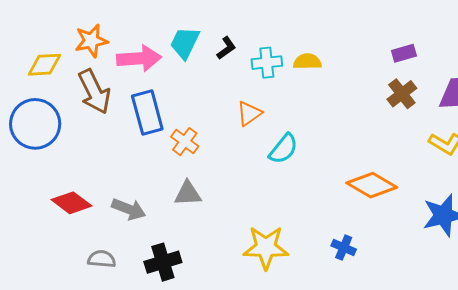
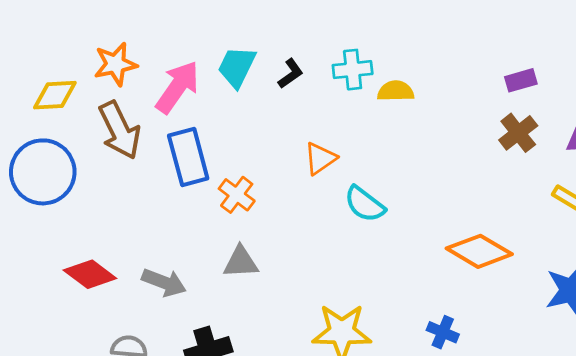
pink arrow: (139, 58) -> (177, 87), turned -51
cyan cross: (267, 63) -> (353, 70), moved
cyan semicircle: (283, 149) -> (365, 204), turned 88

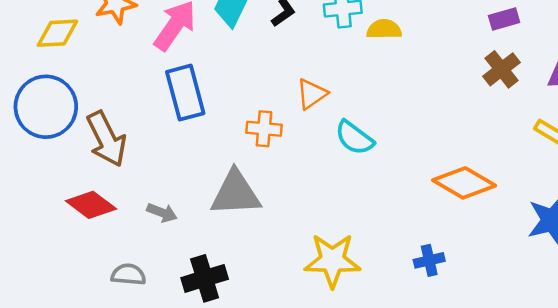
brown arrow: (120, 130) -> (106, 139), moved
orange cross: (237, 195) -> (264, 129), moved, turned -32
gray triangle: (241, 262) -> (236, 193), size x1.5
gray arrow: (164, 282) -> (162, 213), size x0.7
blue cross: (443, 332) -> (429, 260), turned -36

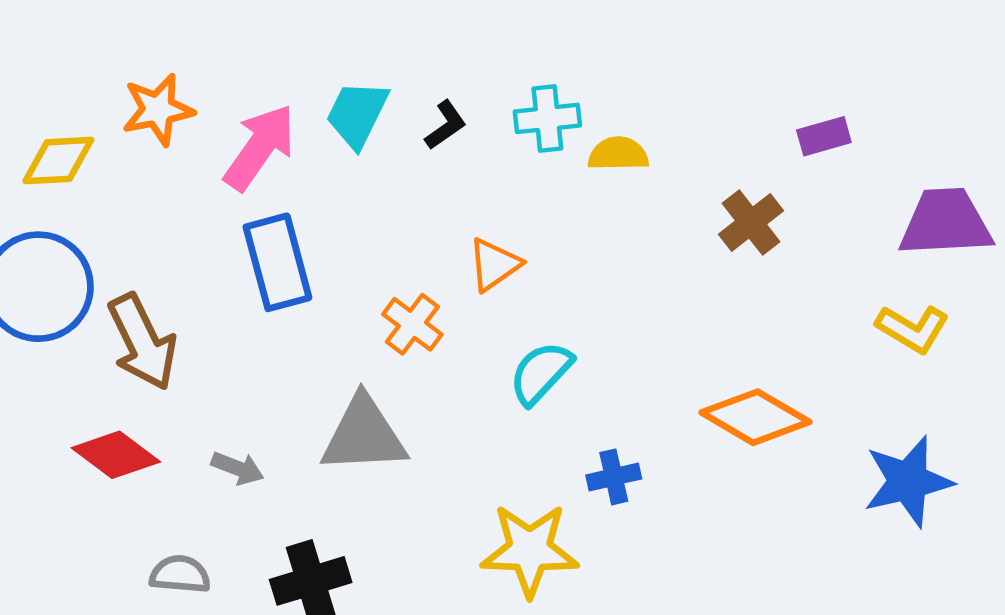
brown cross: (501, 69) -> (751, 222), moved
orange cross: (264, 129) -> (412, 324), turned 32
cyan semicircle: (354, 138) -> (541, 373), moved, turned 96
blue cross: (429, 260) -> (614, 477), moved

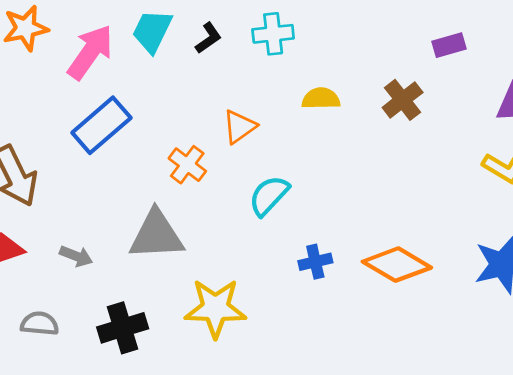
yellow semicircle: (618, 154) -> (321, 99), moved
blue rectangle: (277, 262) -> (101, 125), turned 64
orange diamond: (755, 417) -> (397, 265), moved
yellow star: (530, 550) -> (215, 308), moved

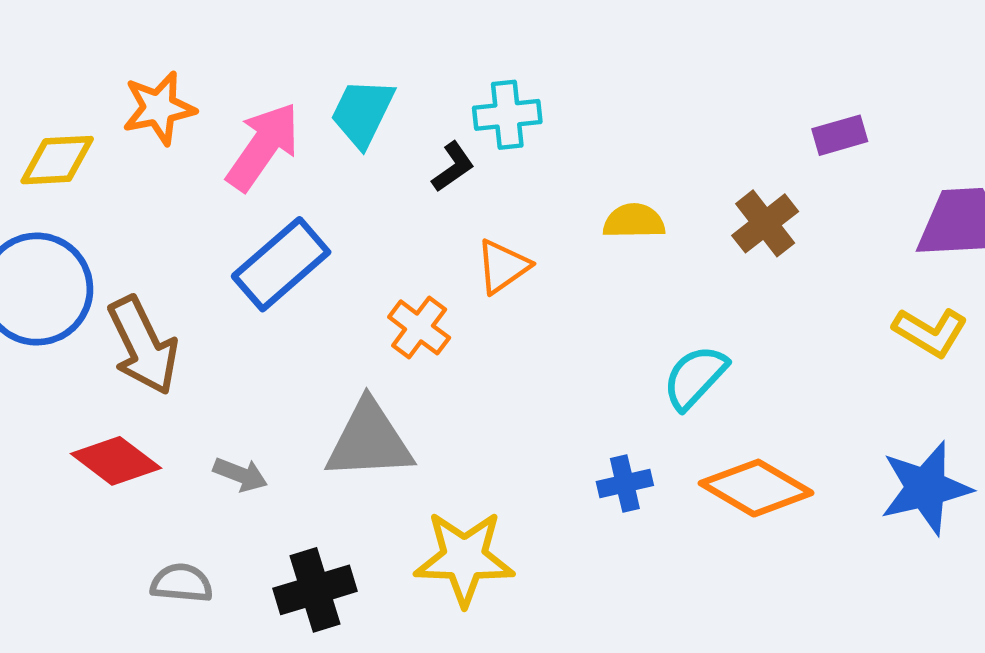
cyan cross: (273, 34) -> (507, 115), moved
black L-shape: (208, 38) -> (453, 167), moved
cyan semicircle: (269, 196) -> (695, 377), moved

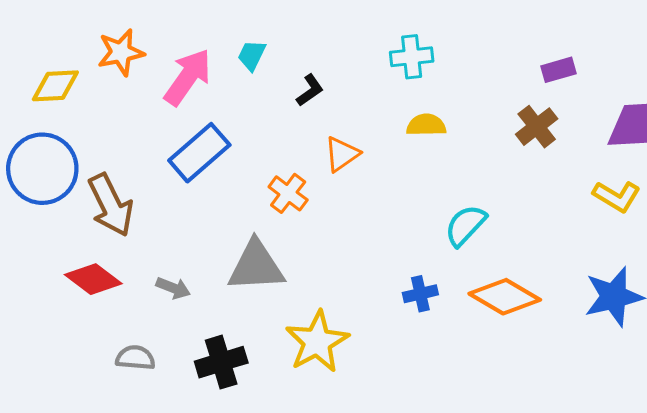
cyan trapezoid: (362, 113) -> (252, 55), size x0.7
cyan cross: (507, 115) -> (412, 57), moved
brown cross: (765, 223) -> (537, 127), moved
yellow star: (464, 558) -> (317, 342), turned -30

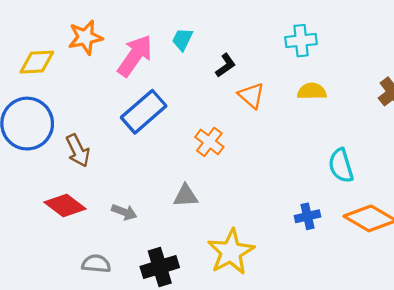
orange triangle: (342, 154) -> (251, 96), moved, turned -44
brown arrow: (111, 205) -> (78, 151), size x0.7
cyan semicircle: (465, 225) -> (341, 166), turned -60
gray triangle: (256, 266) -> (186, 196), size x0.6

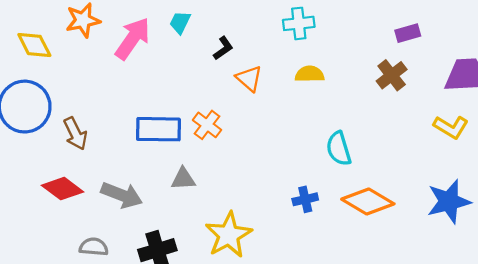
yellow diamond: (37, 62) -> (34, 45), turned 66
blue rectangle: (144, 112) -> (158, 129), moved, turned 42
gray arrow: (124, 212) -> (122, 195), size x1.6

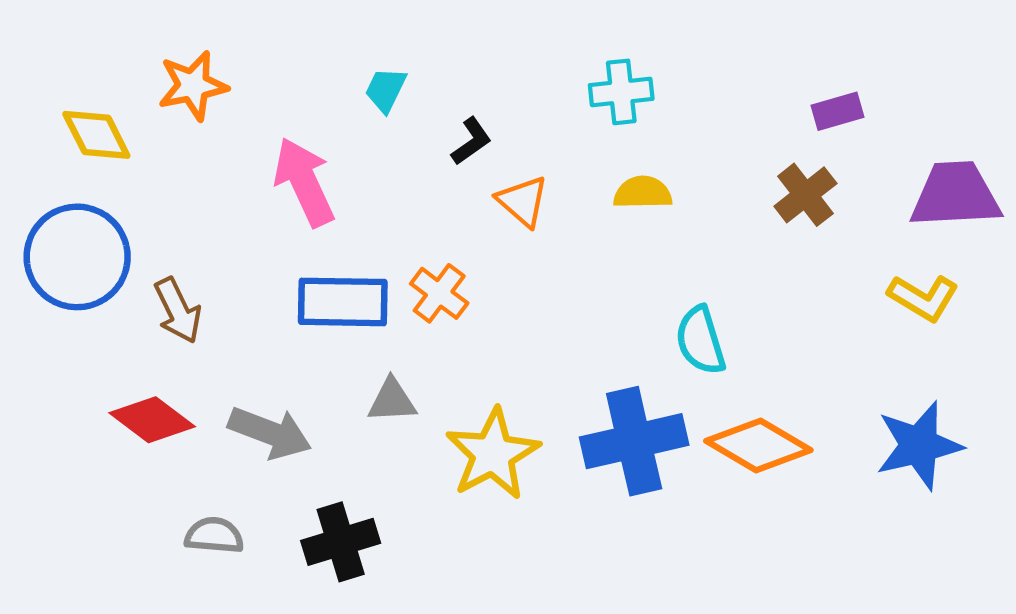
pink arrow: (133, 39) -> (304, 182), moved, turned -60
blue cross: (305, 199) -> (634, 441), size x2.0
yellow star: (229, 235) -> (493, 454), moved

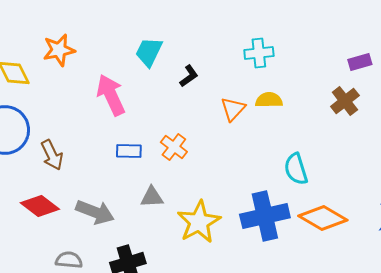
cyan trapezoid: (386, 90) -> (149, 52), size x1.4
orange triangle: (523, 201) -> (233, 109), moved, turned 32
blue rectangle: (343, 302) -> (129, 151), size x0.6

